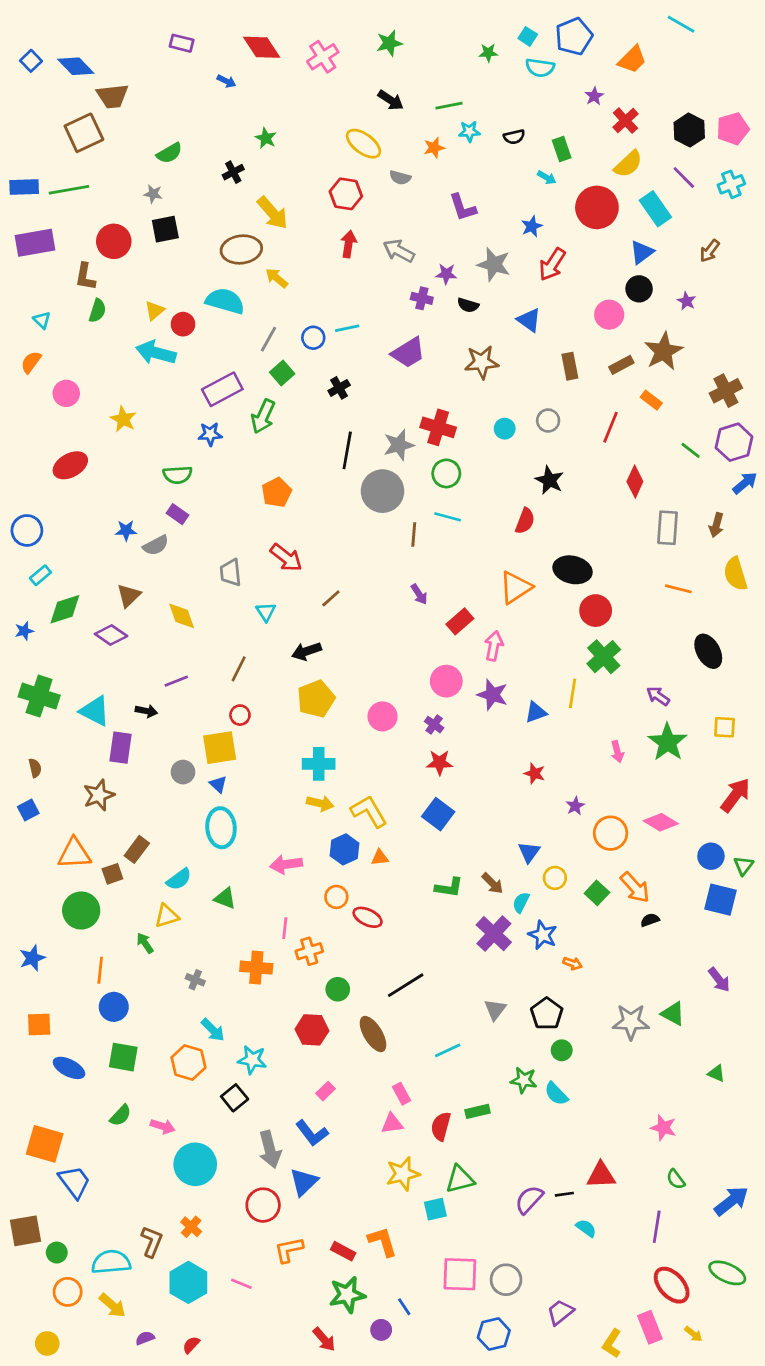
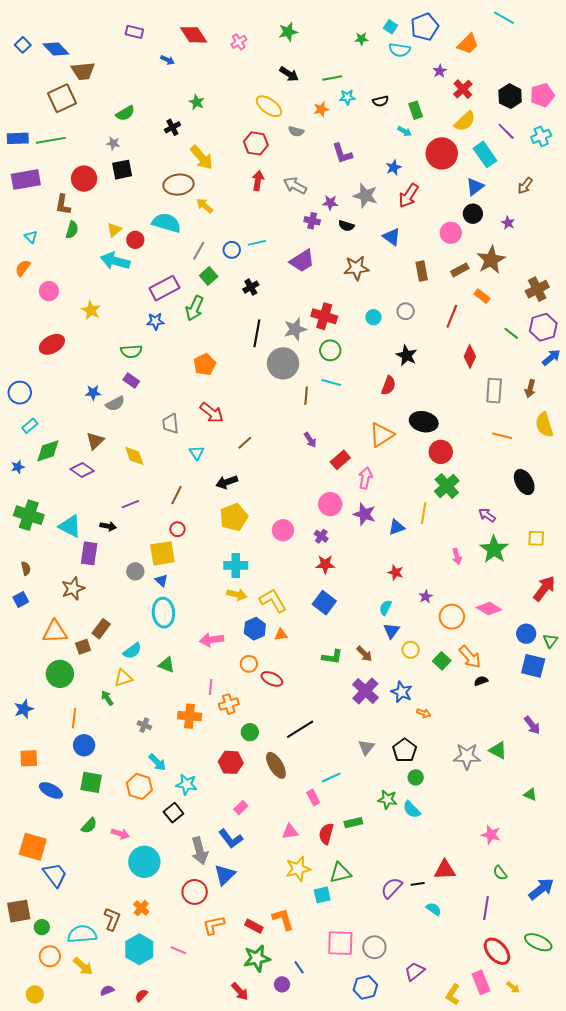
pink cross: (323, 57) -> (239, 42), size x0.7
cyan semicircle: (521, 902) -> (385, 608), moved
pink rectangle: (402, 1094) -> (313, 798), moved

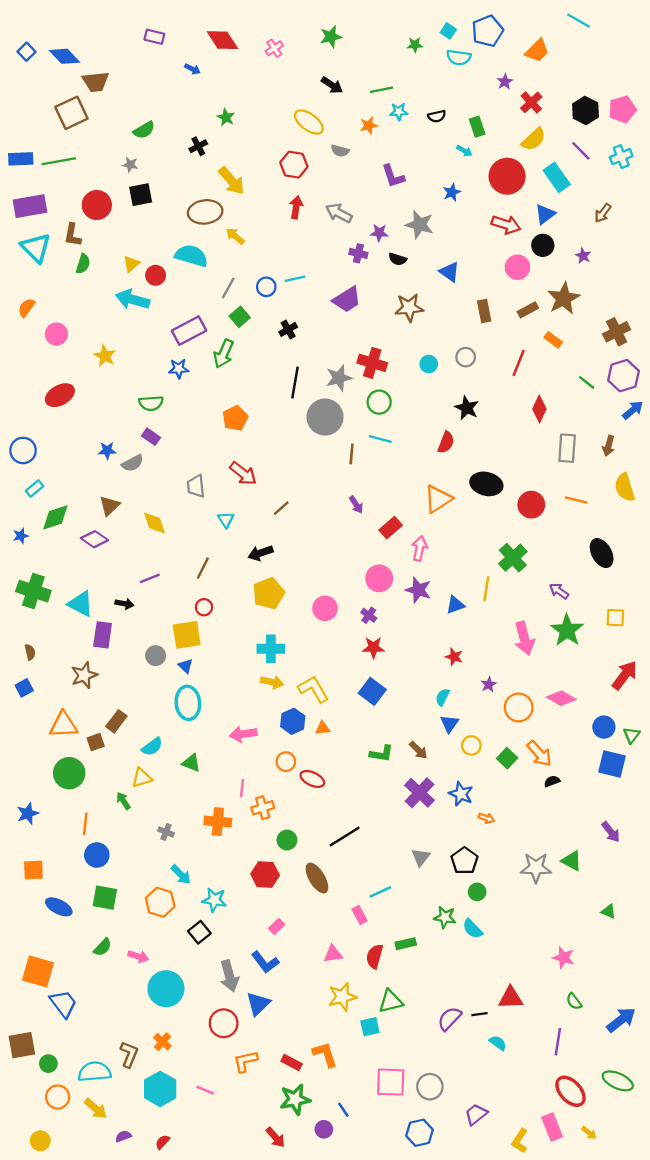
red arrow: (409, 196) -> (506, 225), moved, turned -105
cyan triangle: (31, 237) -> (36, 248), moved, size x2.0
red circle: (441, 452) -> (531, 505), moved
pink arrow: (457, 556) -> (524, 638), size x1.8

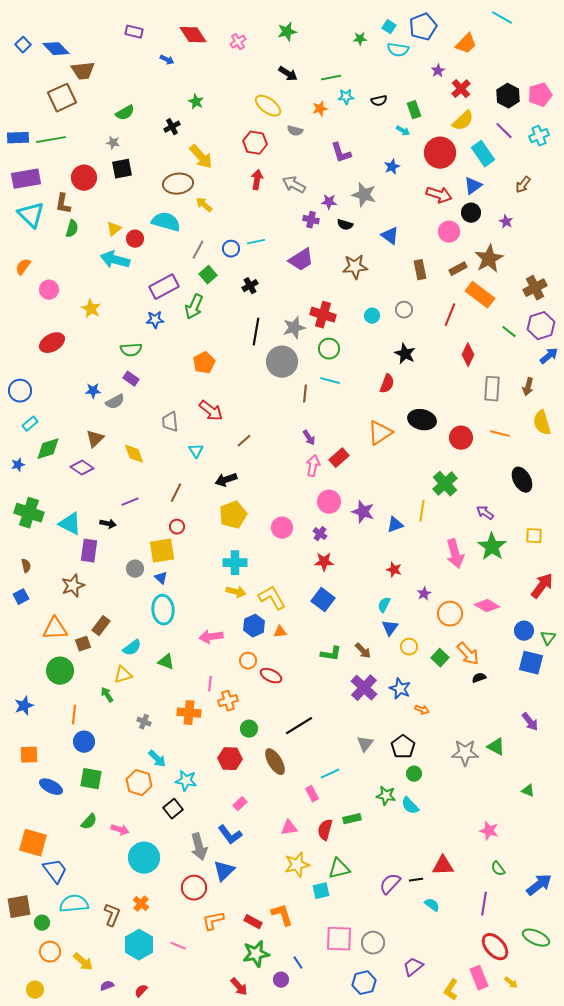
orange rectangle: (553, 340) -> (480, 295), size x1.8
pink arrow: (420, 548) -> (313, 466), moved
cyan semicircle: (94, 1072) -> (74, 904), moved

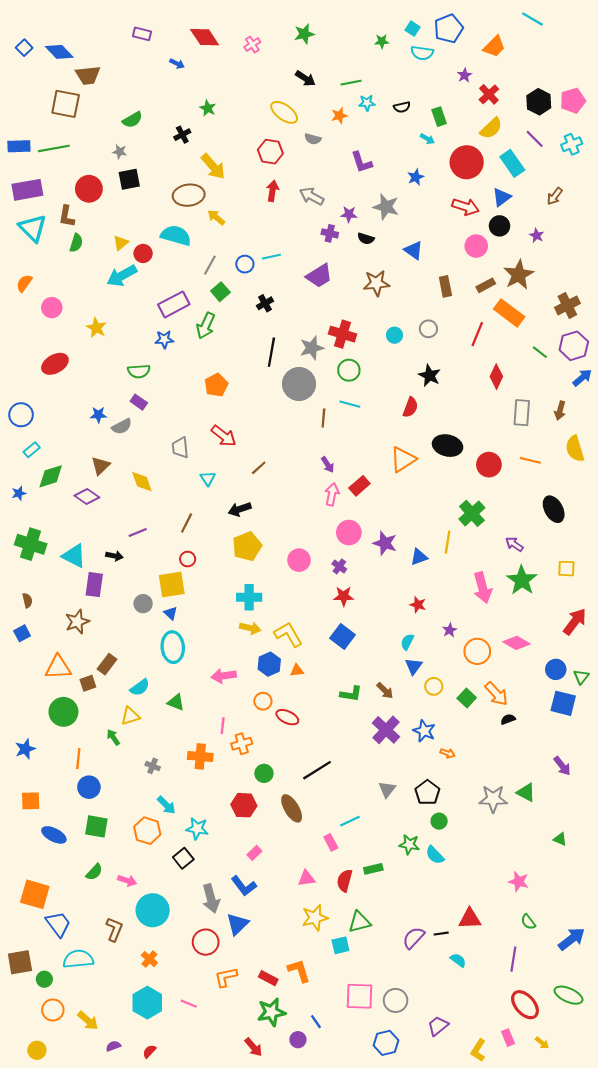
brown square: (62, 98) -> (66, 104), turned 36
cyan arrow: (115, 260) -> (122, 276), turned -44
brown L-shape: (112, 915) -> (114, 929), moved
pink rectangle: (479, 978) -> (508, 1038), size x0.7

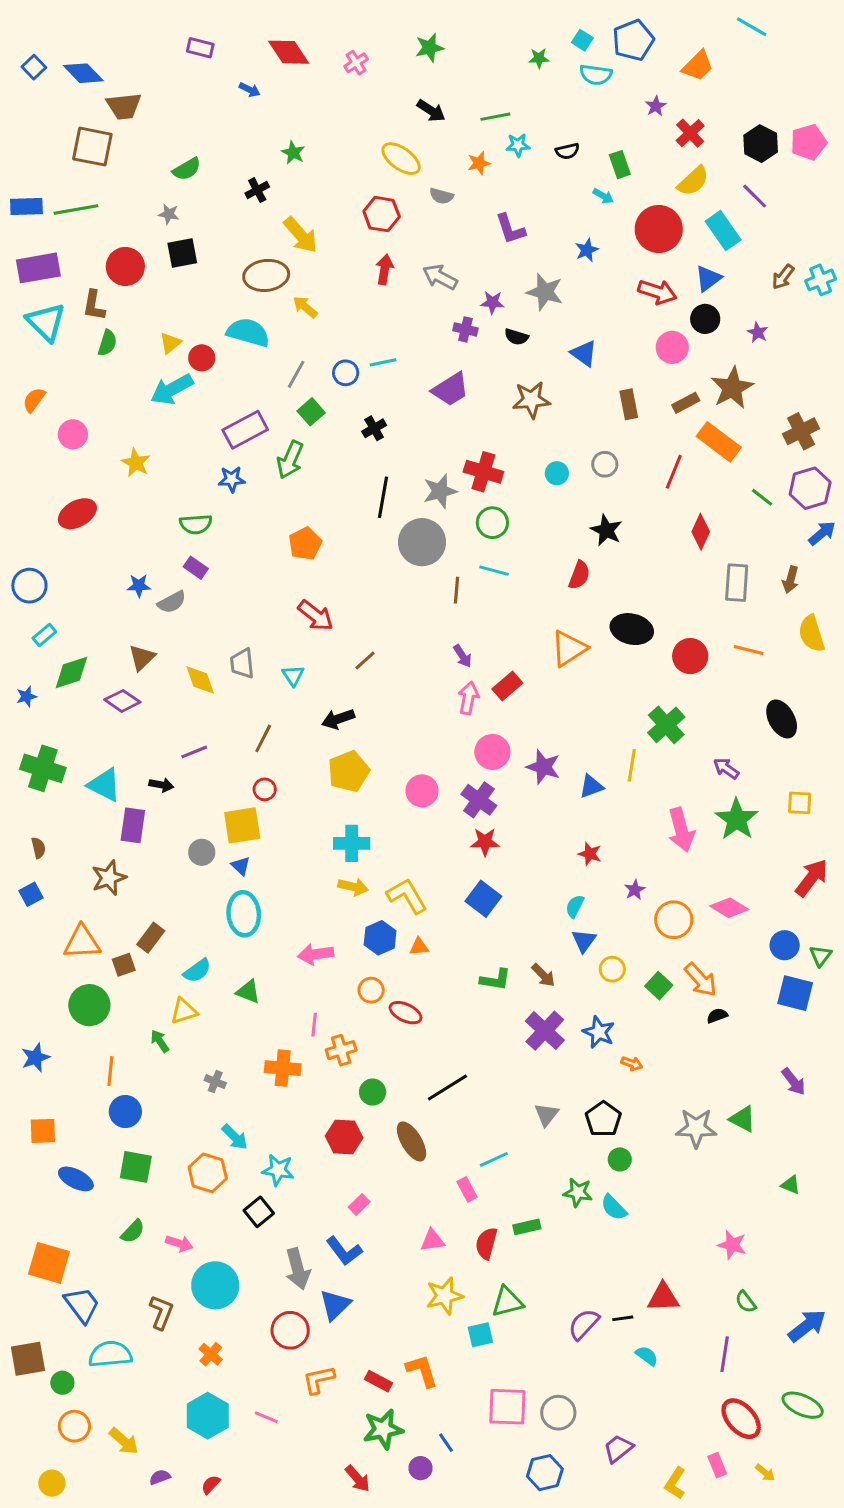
cyan cross: (572, 144) -> (821, 280), moved
gray trapezoid: (180, 448) -> (242, 664), moved
purple cross: (339, 566) -> (479, 800), size x1.6

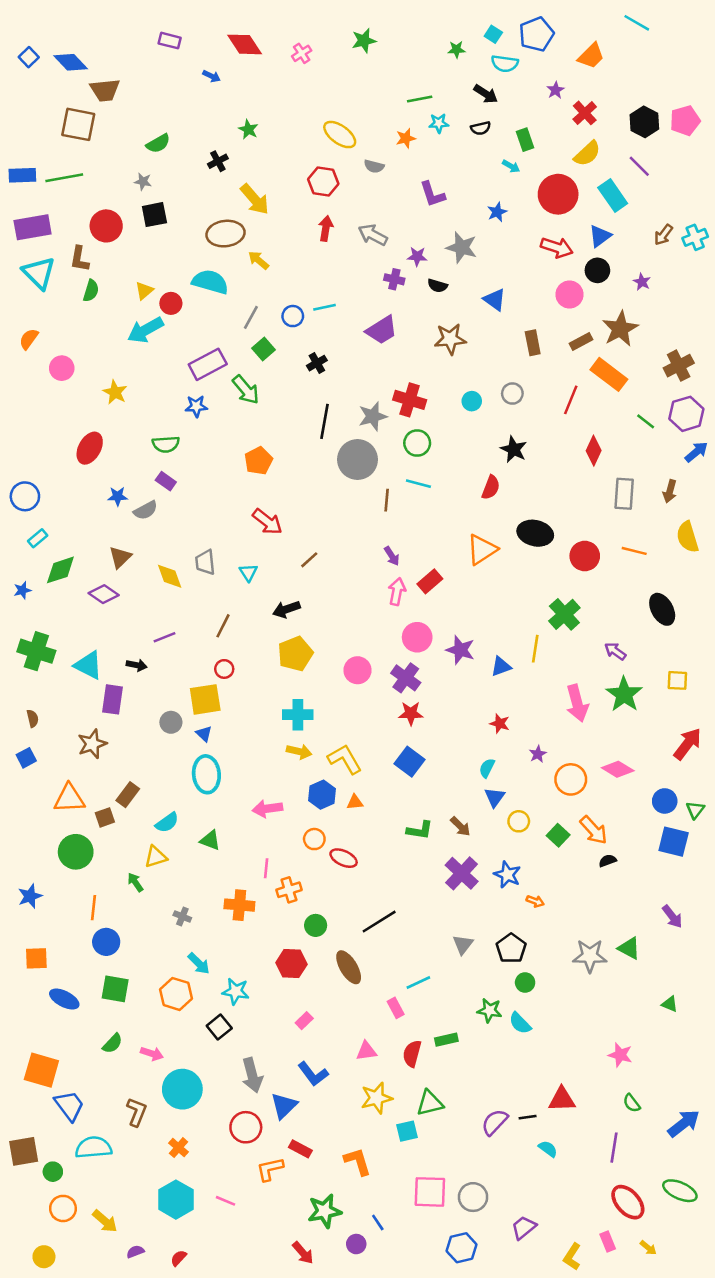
black arrow: (431, 111) -> (486, 94), moved
green arrow: (290, 460) -> (246, 390), turned -64
red ellipse: (77, 514) -> (90, 448), moved, turned -32
blue L-shape: (344, 1251) -> (313, 1074), moved
red rectangle: (379, 1381) -> (300, 1149), moved

